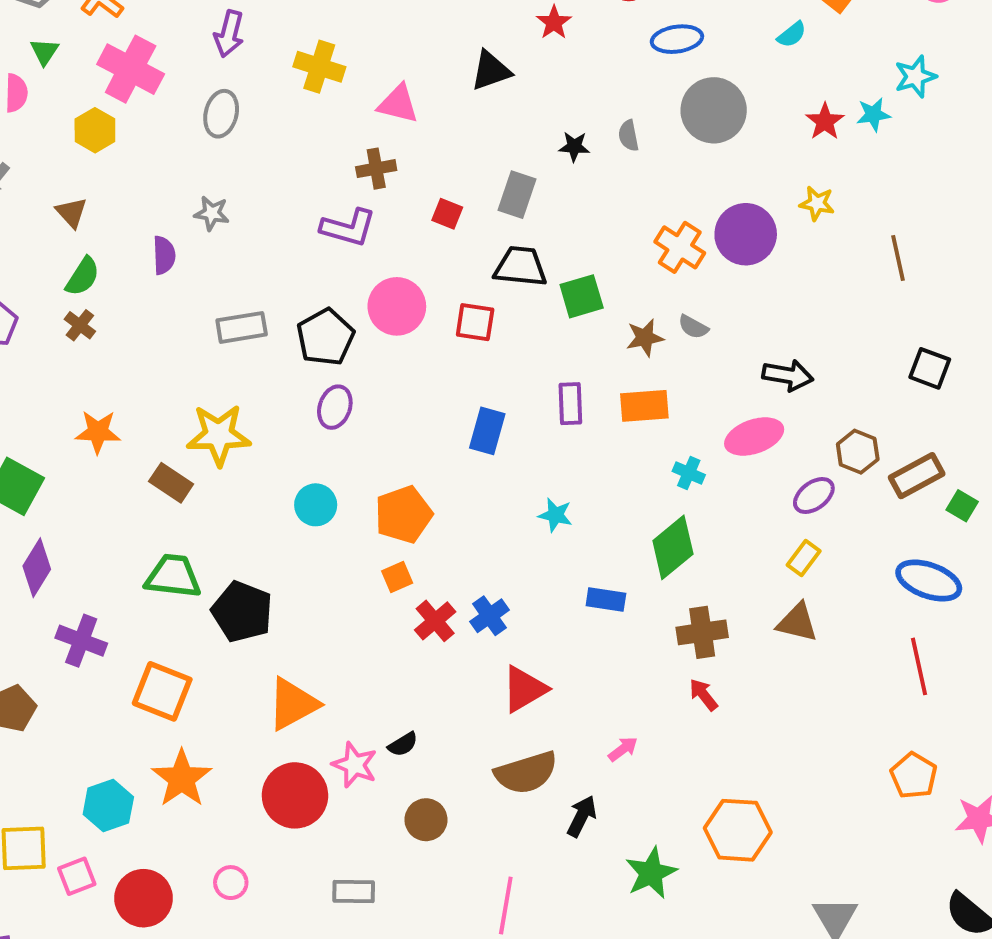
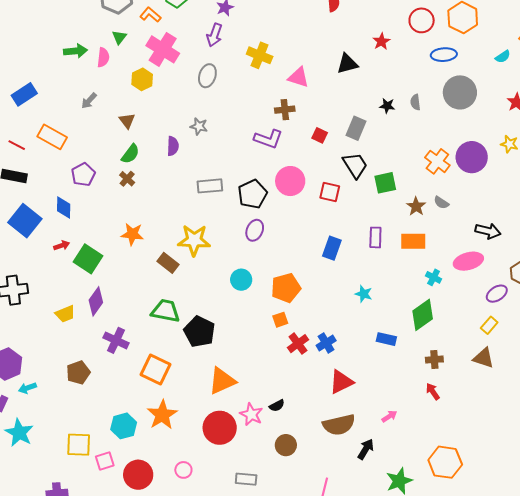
black trapezoid: (521, 267) -> (355, 165), turned 48
brown star: (645, 338) -> (416, 206), turned -30
brown cross: (702, 632) -> (434, 360), size x0.7

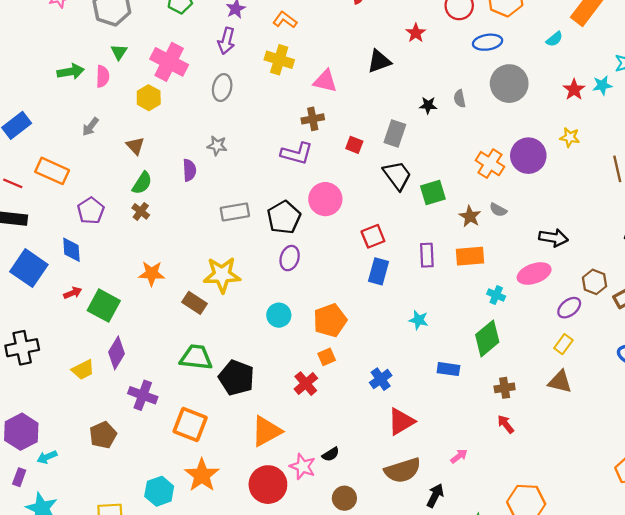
orange L-shape: (150, 15) -> (285, 20), moved
red square: (330, 192) -> (373, 236), moved, turned -30
red cross: (298, 344) -> (306, 384), moved

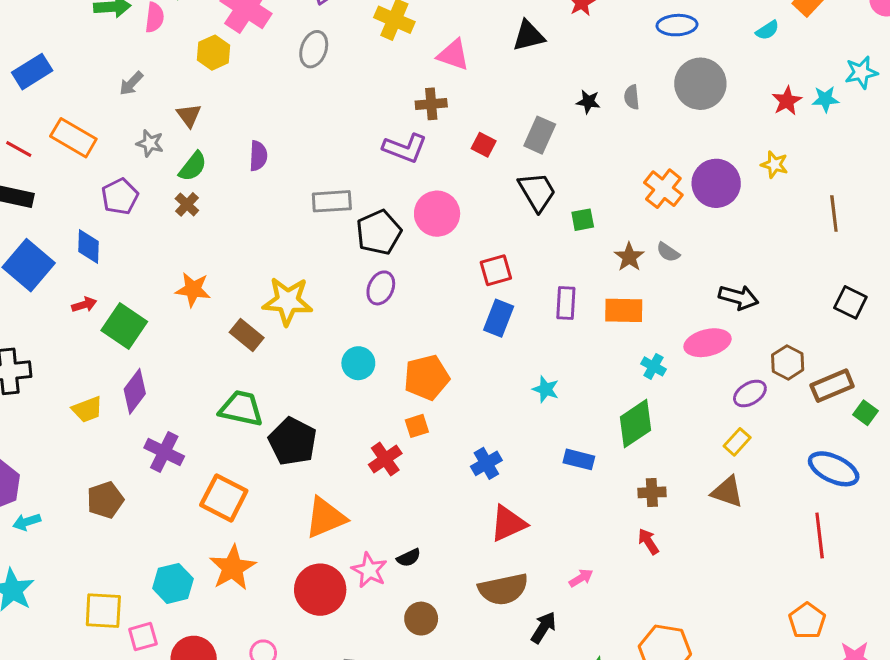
gray star: (217, 146) -> (150, 143), moved
green square: (433, 192) -> (583, 220), size x0.7
gray rectangle: (235, 212) -> (332, 201), moved

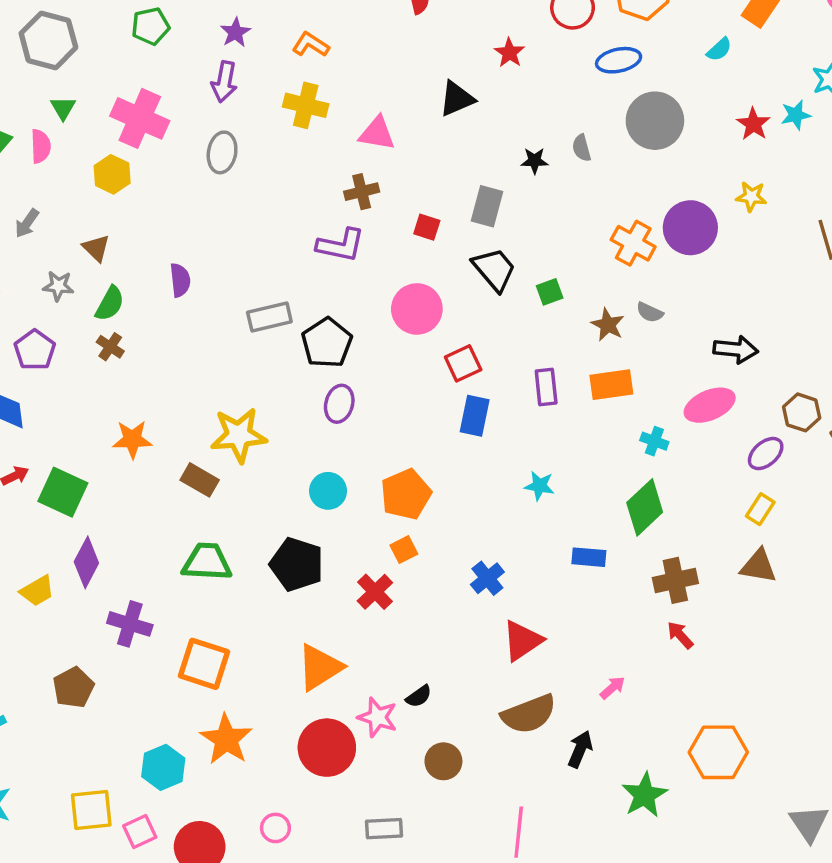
pink circle: (437, 214) -> (417, 309), moved
black pentagon: (293, 441) -> (297, 564), moved
brown cross: (652, 492) -> (675, 580), size x1.4

